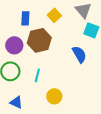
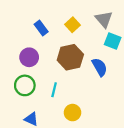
blue rectangle: (25, 18) -> (41, 28), turned -40
brown hexagon: (39, 40) -> (70, 57), moved

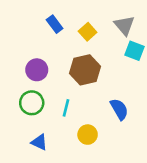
blue rectangle: (41, 28) -> (55, 24), moved
blue semicircle: (100, 67) -> (119, 109), moved

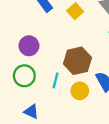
brown hexagon: (85, 70) -> (77, 61), moved
yellow circle: (88, 135) -> (80, 91), moved

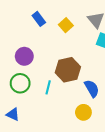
yellow circle: (80, 91) -> (83, 112), moved
blue triangle: (31, 112) -> (13, 114), moved

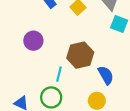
green circle: (20, 83) -> (51, 97), moved

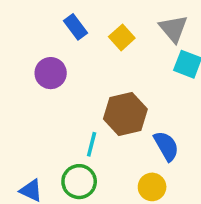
purple circle: (33, 41) -> (51, 73), moved

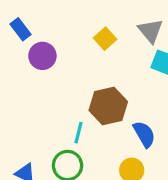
blue rectangle: (76, 27) -> (21, 29), moved
purple circle: (51, 73) -> (42, 56), moved

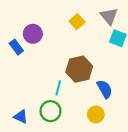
blue rectangle: (21, 29) -> (16, 47), moved

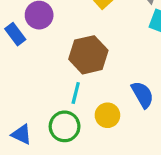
brown hexagon: (79, 69) -> (88, 55), moved
yellow circle: (96, 114) -> (107, 115), moved

